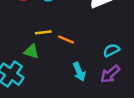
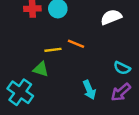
orange line: (66, 40) -> (76, 44), moved
cyan semicircle: (111, 50) -> (122, 68), turned -126

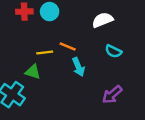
cyan semicircle: (122, 68) -> (113, 51), moved
cyan arrow: (89, 90) -> (78, 67), moved

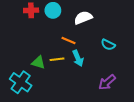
white semicircle: (103, 20) -> (83, 18), moved
yellow line: (45, 52) -> (57, 59), moved

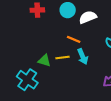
cyan circle: (53, 10) -> (68, 10), moved

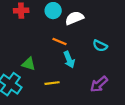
yellow line: (63, 58) -> (52, 83), moved

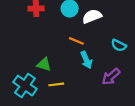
yellow line: (52, 83) -> (56, 84), moved
purple arrow: (99, 84) -> (111, 77), moved

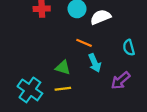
cyan semicircle: (119, 45) -> (129, 48), turned 48
green triangle: (44, 64) -> (63, 68), moved

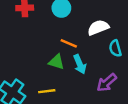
white semicircle: (101, 17) -> (98, 28), moved
green triangle: (63, 68) -> (56, 62), moved

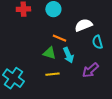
yellow line: (47, 91) -> (52, 74), moved

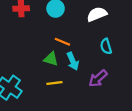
white semicircle: (83, 25) -> (97, 14), moved

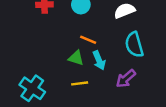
cyan semicircle: (106, 46) -> (134, 45), size x1.5

